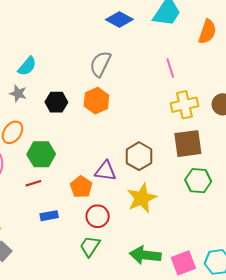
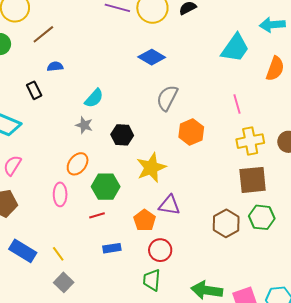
blue diamond: (119, 19) -> (152, 57), moved
orange hexagon: (96, 101) -> (191, 132), moved
brown hexagon: (139, 156) -> (226, 223), moved
yellow star: (142, 198) -> (151, 168), moved
green trapezoid: (90, 246) -> (152, 280), turned -30

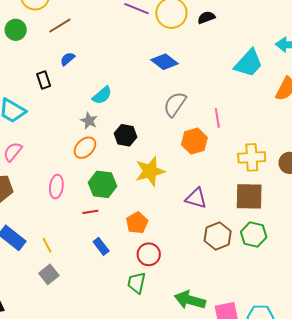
blue semicircle: (55, 66) -> (68, 59), turned -42
pink line: (237, 104) -> (217, 118), moved
orange ellipse: (78, 164) -> (85, 148), moved
purple triangle: (169, 205) -> (196, 198), moved
blue rectangle: (112, 248) -> (101, 246), turned 54

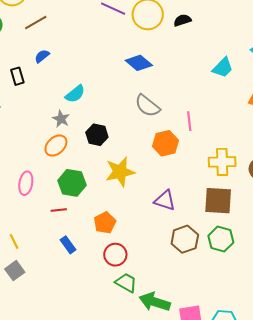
cyan trapezoid: (248, 63) -> (223, 68), size x0.7
gray semicircle: (175, 104) -> (147, 106), turned -88
green trapezoid: (137, 283) -> (126, 283), moved, turned 105

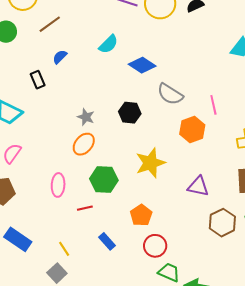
blue diamond: (139, 63) -> (142, 65), moved
cyan semicircle: (75, 94) -> (108, 44), moved
black hexagon: (97, 135) -> (130, 113), moved
red line: (59, 210) -> (85, 208), moved
yellow line: (14, 241) -> (64, 249), moved

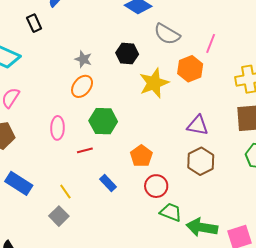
pink line: (213, 105) -> (211, 43), turned 36
yellow star: (150, 163) -> (154, 83), moved
brown hexagon: (222, 223) -> (201, 161), moved

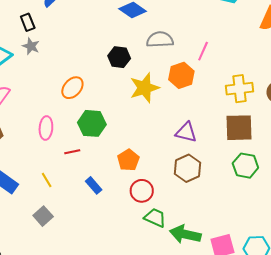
gray semicircle: (167, 34) -> (160, 40), turned 144
gray star: (83, 59) -> (31, 46), moved
yellow line: (65, 192) -> (47, 180), moved

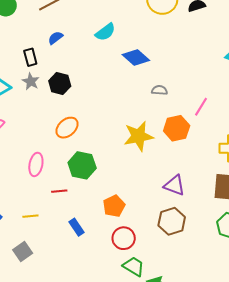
gray semicircle: (160, 40) -> (160, 90), size x0.6
black hexagon: (119, 57) -> (60, 84), moved
yellow line: (47, 180) -> (30, 216), turned -70

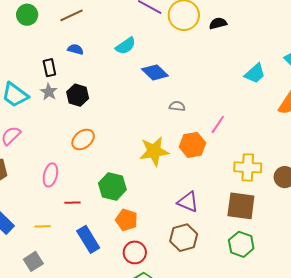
blue semicircle: (55, 38) -> (75, 49), turned 49
green hexagon: (82, 165) -> (112, 186), moved
orange pentagon: (114, 206) -> (127, 220), turned -30
blue rectangle: (77, 227) -> (88, 239), size x1.5

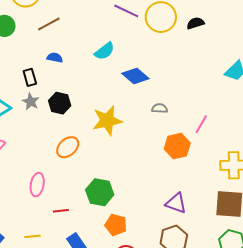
yellow star: (154, 151) -> (107, 121), moved

